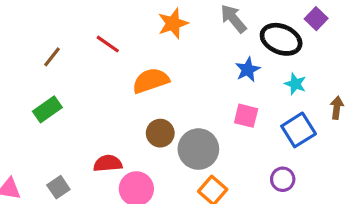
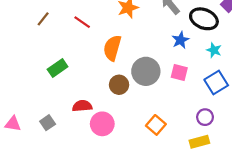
brown line: (52, 57) -> (43, 19), moved
orange semicircle: (151, 81) -> (112, 48), turned -55
green rectangle: (47, 109) -> (58, 68), moved
gray circle: (198, 149) -> (146, 71), moved

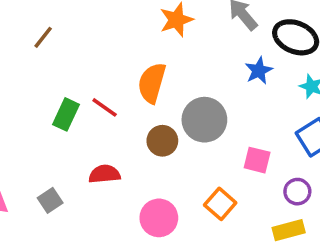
red line: (82, 22) -> (105, 107), moved
green rectangle: (58, 68) -> (66, 114), turned -30
pink square: (179, 72) -> (257, 160), moved
pink circle: (102, 124) -> (159, 218), moved

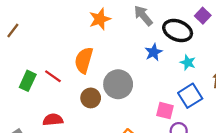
pink square: (257, 160) -> (165, 111), moved

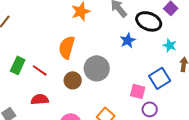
cyan star: (188, 63) -> (170, 45), moved
red line: (53, 76) -> (40, 70), moved

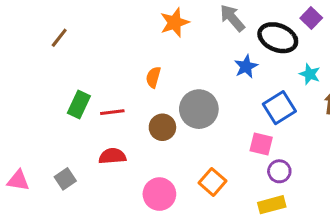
orange semicircle: (67, 47) -> (153, 77), size x0.6
red line: (40, 70) -> (112, 112), turned -42
blue square: (160, 78) -> (279, 108), moved

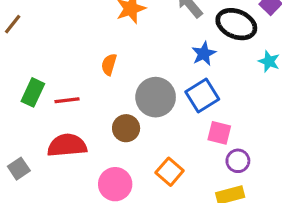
blue square: (279, 108) -> (202, 96), moved
brown circle: (162, 127) -> (126, 128), moved
red semicircle: (112, 156) -> (67, 145), size x1.4

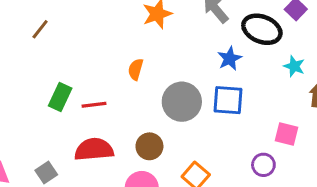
blue square: (202, 96) -> (228, 100), turned 36
brown circle: (126, 128) -> (149, 146), moved
pink square: (219, 133) -> (287, 134), moved

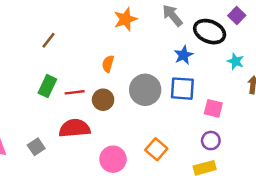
brown line: (40, 29) -> (49, 40), moved
pink square: (287, 134) -> (213, 108), moved
brown circle: (149, 146) -> (103, 100), moved

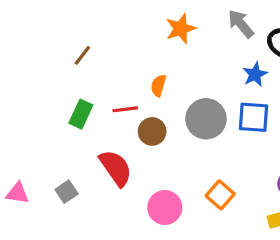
red line: (75, 92) -> (125, 109), moved
red semicircle: (75, 128) -> (116, 168), turned 60

